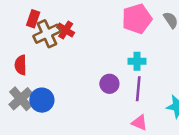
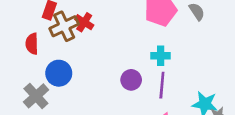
red semicircle: (21, 65) -> (32, 44), moved
blue circle: (42, 100) -> (59, 73), moved

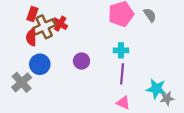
red semicircle: (32, 44) -> (31, 38), moved
purple circle: (131, 80) -> (81, 61), moved

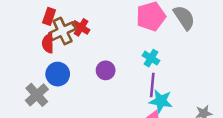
gray semicircle: (150, 15) -> (184, 18), size x1.5
cyan cross: (121, 50) -> (151, 58), turned 32
cyan star: (156, 89) -> (161, 101), moved

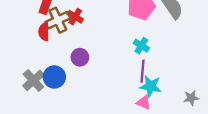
purple circle: (106, 70) -> (80, 57), moved
blue circle: (58, 74) -> (54, 77), moved

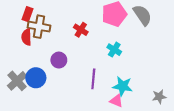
red cross: (75, 17) -> (81, 30), moved
brown cross: (58, 20) -> (39, 27), turned 35
purple line: (142, 71) -> (93, 79), moved

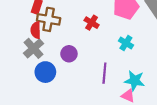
gray cross: (17, 81) -> (34, 48), moved

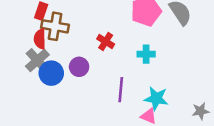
red cross: (92, 23) -> (106, 41), moved
cyan cross: (126, 43) -> (146, 54), turned -32
blue circle: (45, 72) -> (51, 73), moved

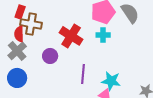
red cross: (106, 41) -> (71, 36), size x1.6
cyan cross: (146, 54) -> (103, 35), moved
blue circle: (51, 73) -> (17, 78), moved

